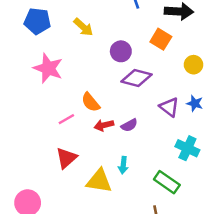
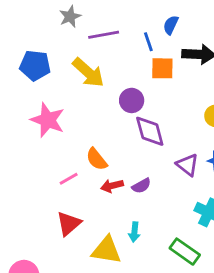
yellow arrow: (83, 27) -> (88, 73), size x1.4
orange square: (161, 39) -> (162, 68), moved, turned -30
purple diamond: (137, 78) -> (150, 131), turned 60

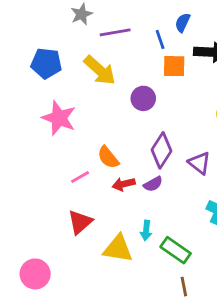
purple diamond: (150, 131) -> (162, 150), moved, turned 48
green rectangle: (185, 252) -> (176, 250), moved

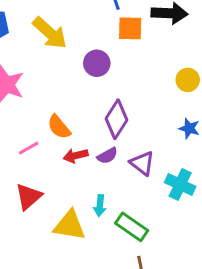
purple triangle: (199, 163) -> (142, 163), moved

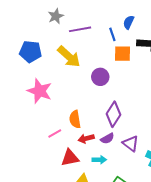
orange semicircle: (59, 127) -> (75, 119), turned 30
red triangle: (29, 197) -> (70, 158), moved, turned 30
cyan arrow: (100, 206) -> (99, 160), moved, turned -96

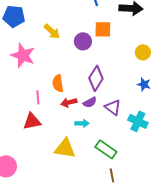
orange square: (123, 54) -> (103, 29), moved
yellow arrow: (69, 57) -> (52, 31), moved, size x0.7
pink line: (55, 133) -> (38, 97), turned -64
red triangle: (70, 158) -> (32, 121), moved

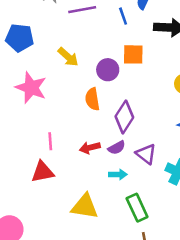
orange semicircle: (58, 83) -> (92, 99), moved
cyan arrow: (82, 123) -> (118, 174), moved
green rectangle: (106, 149) -> (137, 208), turned 30

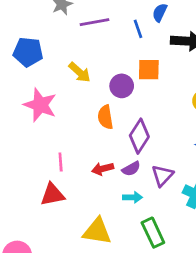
purple triangle: (146, 154) -> (162, 176), turned 35

